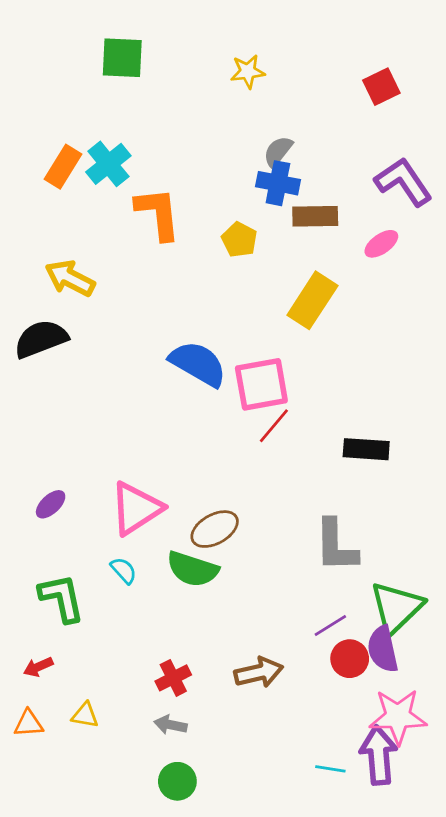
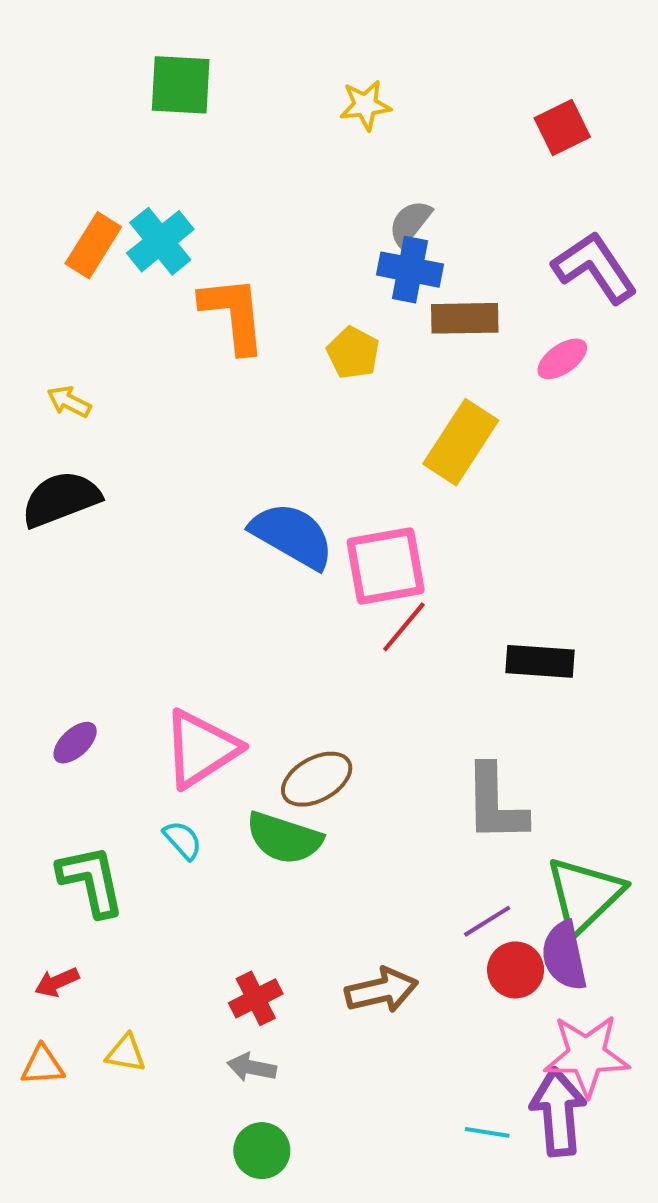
yellow arrow: (70, 278) -> (69, 402), moved, size x0.6

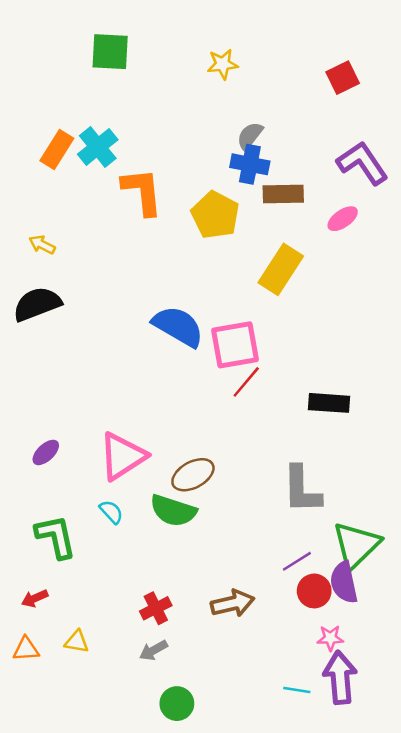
yellow pentagon: (353, 353) -> (215, 215), size x1.5
pink star: (587, 1055) -> (330, 638), moved, size x0.5
gray arrow: (252, 1067) -> (153, 650), turned -40
green circle: (262, 1151) -> (177, 704), moved

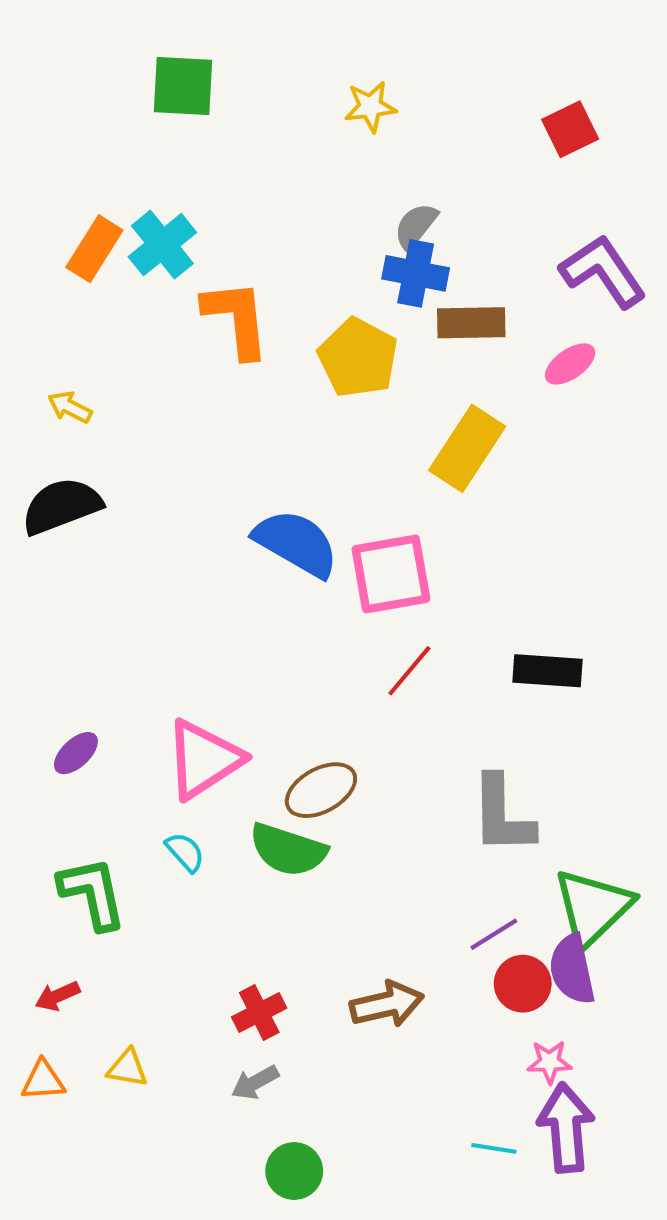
red line: (246, 382) -> (409, 671), moved

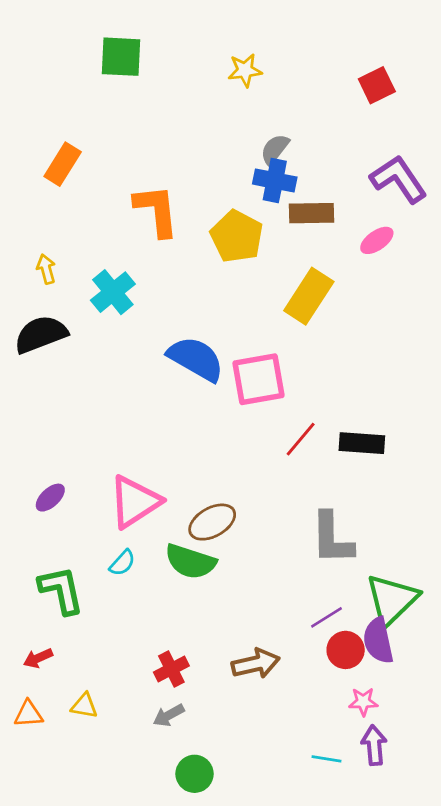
cyan cross: (162, 245) -> (113, 292), moved
yellow arrow: (70, 407) -> (46, 269), turned 48
red line: (409, 671) -> (301, 439), moved
cyan semicircle: (185, 852) -> (122, 563), turned 84
purple arrow: (566, 1128) -> (374, 745), size x0.7

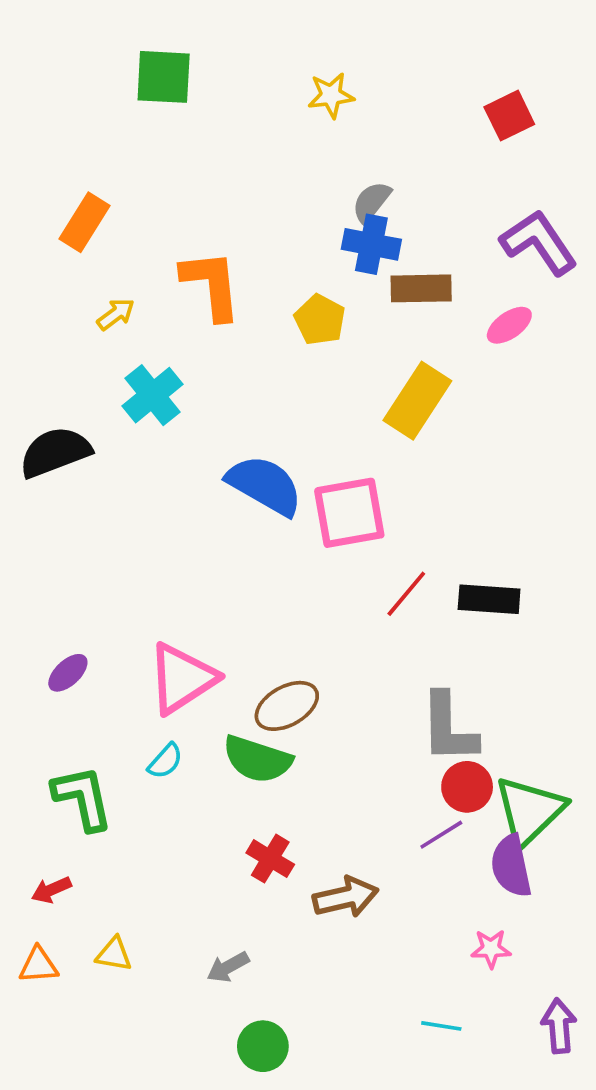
yellow pentagon: (237, 236) -> (320, 320), size x0.7
yellow arrow: (46, 269) -> (116, 314), moved, turned 68
red circle: (346, 650) -> (467, 787), moved
red cross: (171, 669) -> (270, 859), moved, turned -32
purple arrow: (374, 745) -> (559, 1026), moved

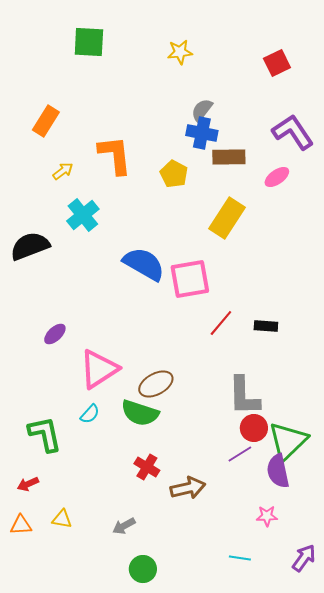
black rectangle: (489, 599) -> (266, 326), size x0.7
purple ellipse: (68, 673) -> (55, 334), moved
purple arrow: (559, 1026) -> (304, 558), turned 40

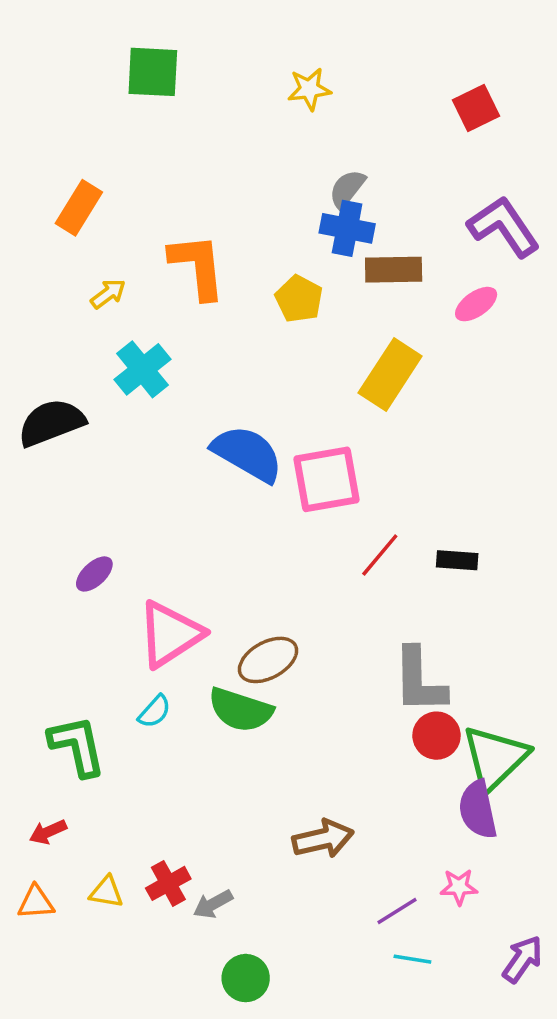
purple line: (240, 454) -> (397, 911), moved
red cross: (147, 467) -> (168, 883), moved, turned 30

